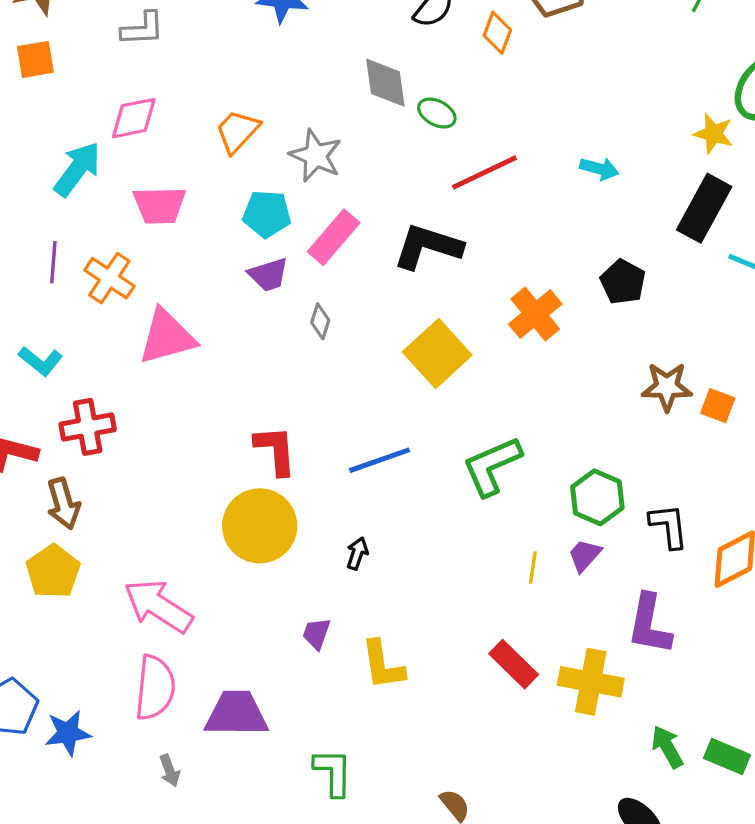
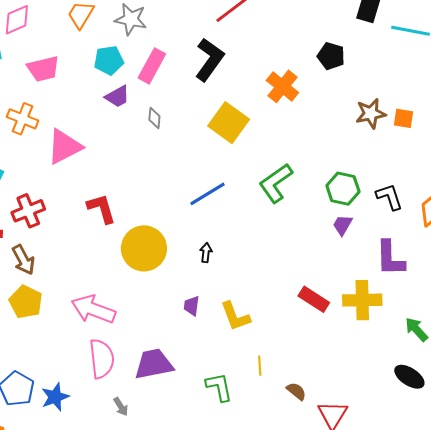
black L-shape: (428, 246) -> (209, 60), turned 120
red L-shape: (276, 450) -> (102, 208), moved
yellow line: (533, 567) -> (260, 366), moved

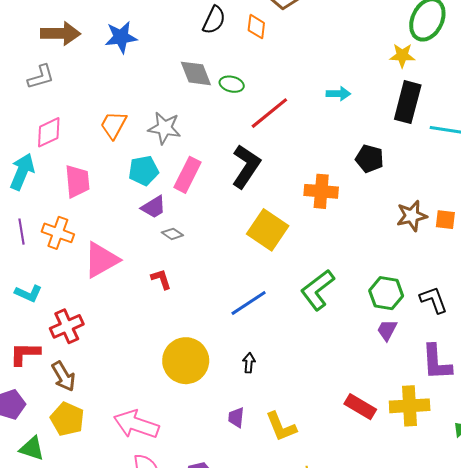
pink trapezoid: (43, 69) -> (77, 181), turned -80
orange cross: (282, 86) -> (321, 191), turned -32
gray diamond: (154, 118) -> (172, 234), moved, turned -60
red L-shape: (102, 208) -> (161, 279), moved, size x0.7

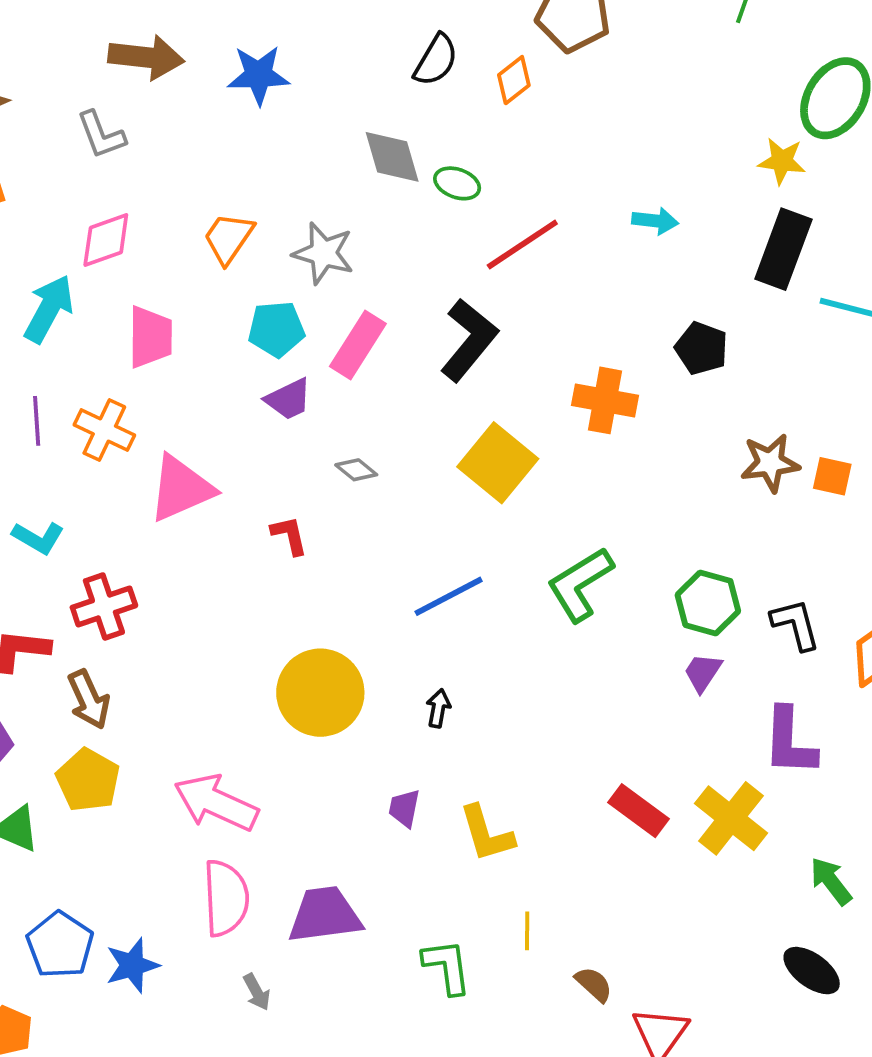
orange diamond: (256, 27) -> (514, 80), turned 40
gray L-shape: (41, 77) -> (101, 135), turned 80
gray diamond: (172, 234) -> (356, 470), moved
yellow cross: (410, 406) -> (731, 818), turned 36

